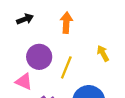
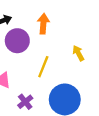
purple circle: (39, 57) -> (17, 41), moved

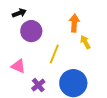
orange arrow: (43, 24) -> (74, 23), moved

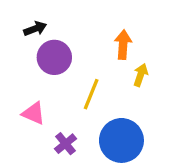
yellow arrow: (85, 42) -> (141, 75), turned 48

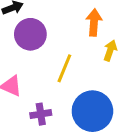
purple cross: (66, 144) -> (41, 114), turned 30

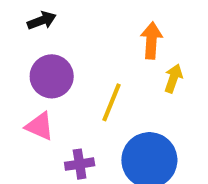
purple circle: (30, 34) -> (52, 76), moved

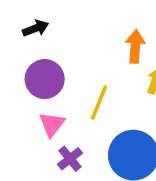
pink triangle: (40, 126) -> (52, 124), moved, turned 44
purple cross: (80, 164) -> (70, 159), turned -30

